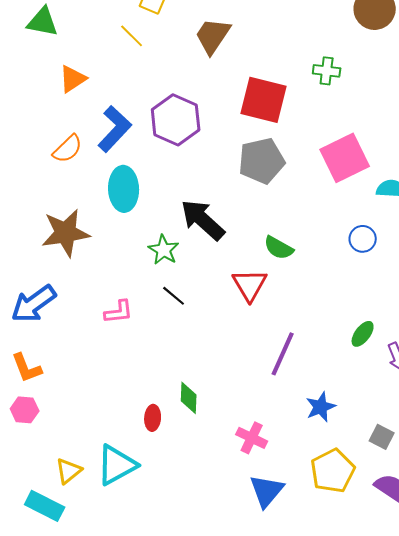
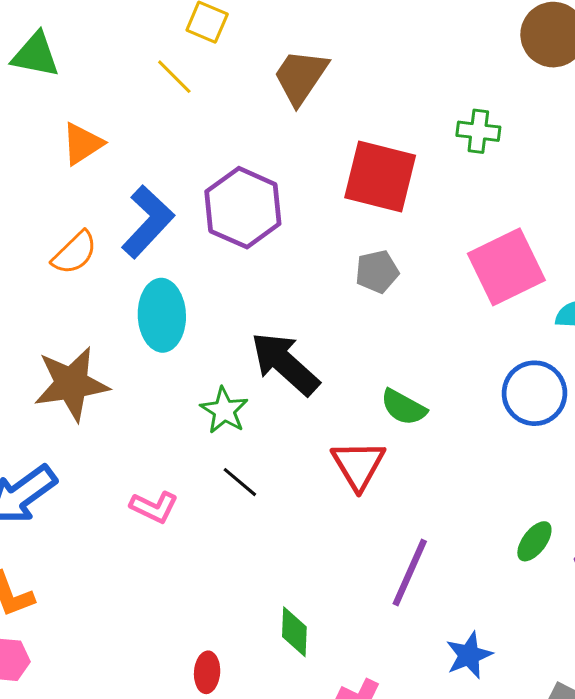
gray pentagon: (262, 161) -> (377, 272), size x0.6
blue circle: (363, 239) -> (534, 393), size x1.5
pink L-shape: (119, 312) -> (154, 507), turned 32
green diamond: (189, 398) -> (294, 632), moved

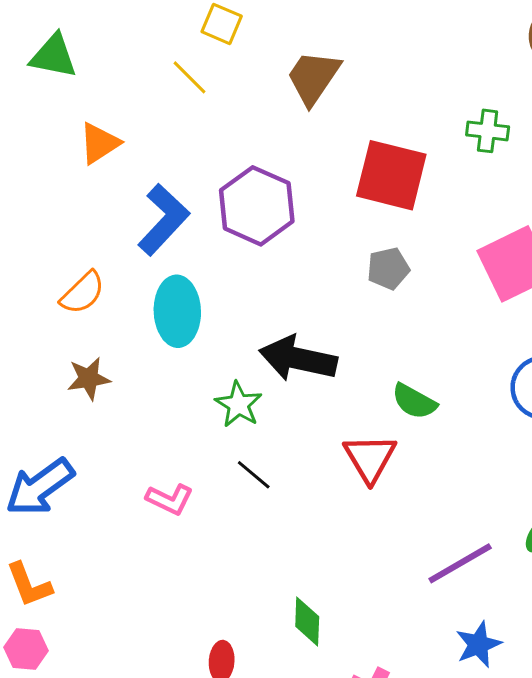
orange semicircle: (75, 253) -> (83, 293), moved
black arrow: (285, 364) -> (298, 359), turned -30
brown star: (71, 384) -> (89, 378), size x0.6
purple line: (410, 572) -> (460, 563), moved, turned 36

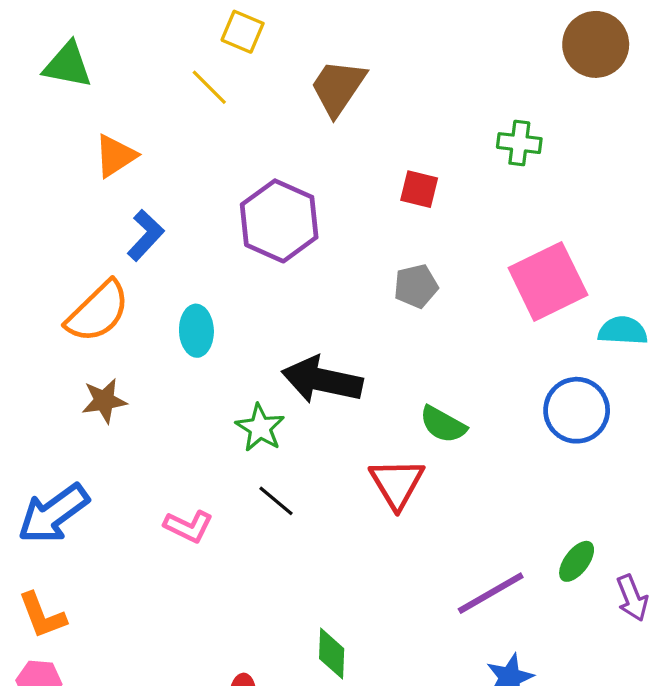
red square: (391, 175) -> (419, 189), size x0.5
blue L-shape: (164, 220) -> (146, 235), moved, size x0.7
orange semicircle: (83, 293) -> (98, 312), size x1.4
cyan ellipse: (177, 311) -> (196, 331), size x0.7

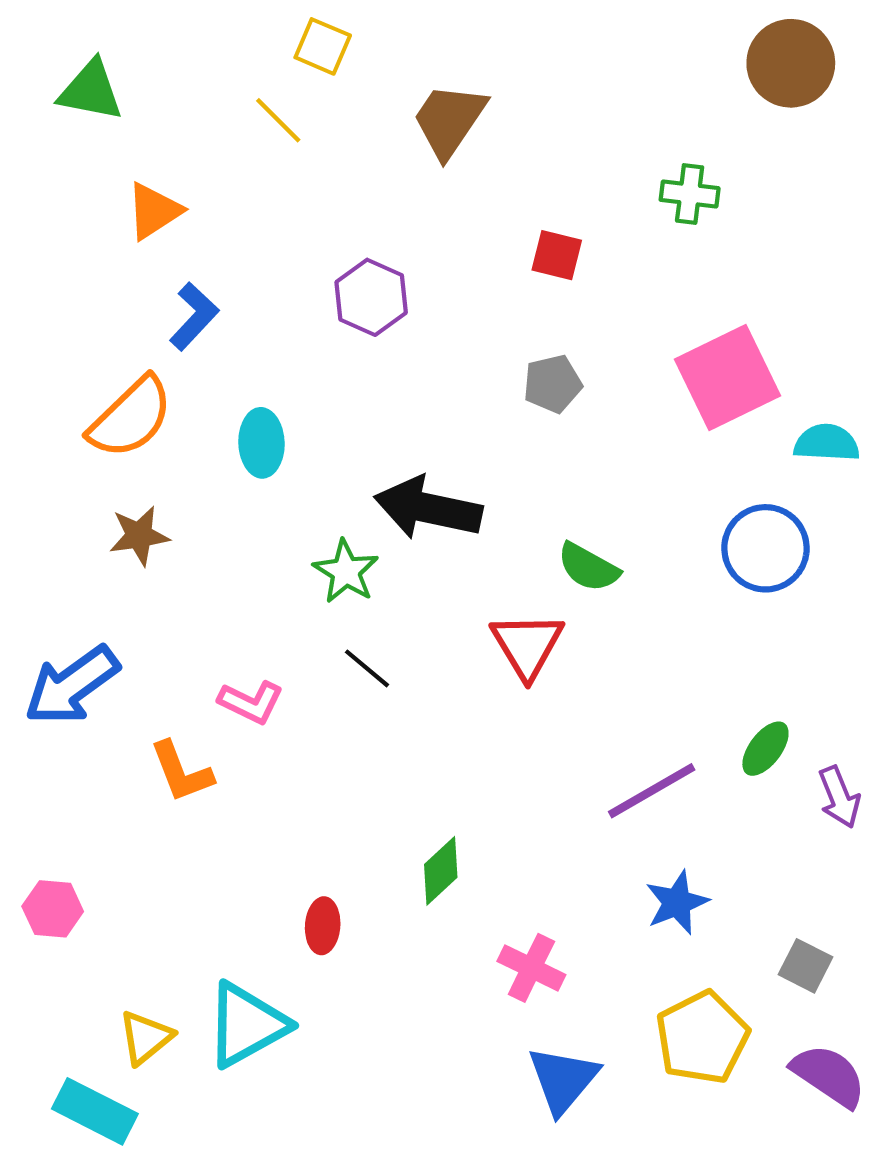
purple hexagon: (279, 221) -> (371, 297), size x0.7
orange L-shape: (42, 615) -> (181, 772), moved
green diamond: (332, 654) -> (441, 871), turned 45

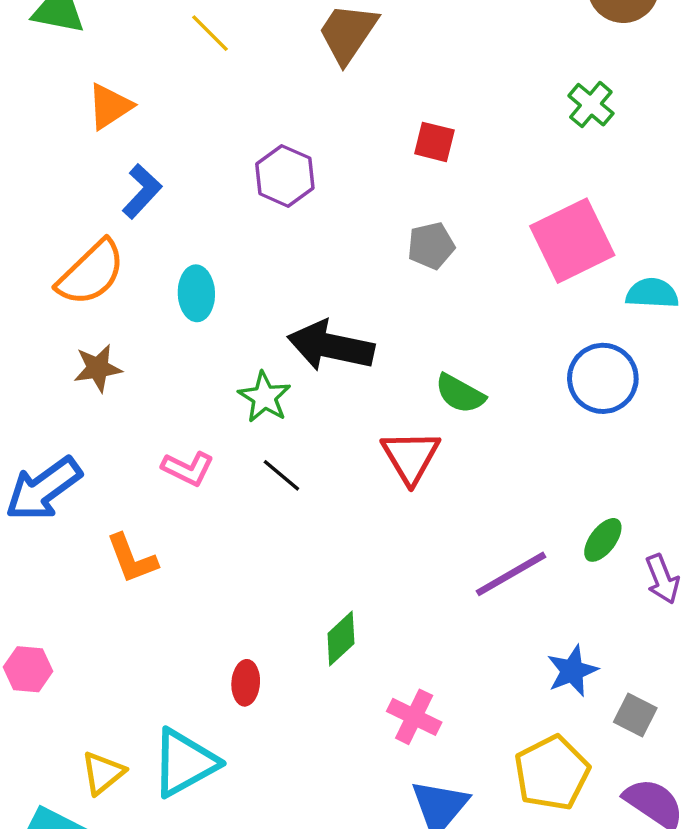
green cross: (690, 194) -> (591, 105), moved, turned 33
pink L-shape: (251, 702) -> (188, 468), moved
blue star: (677, 903) -> (572, 671), moved

